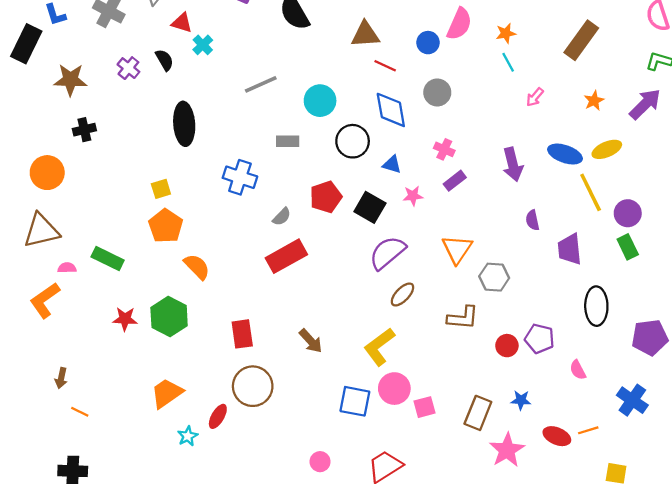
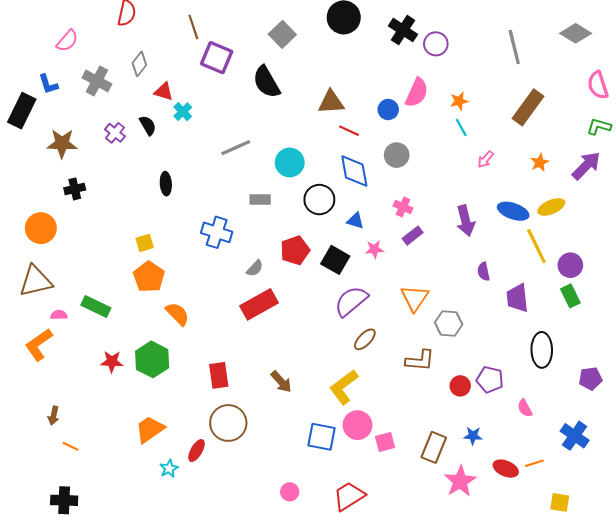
black ellipse: (184, 124) -> (166, 184), size x0.6
purple pentagon: (650, 337) -> (590, 379), size x0.7

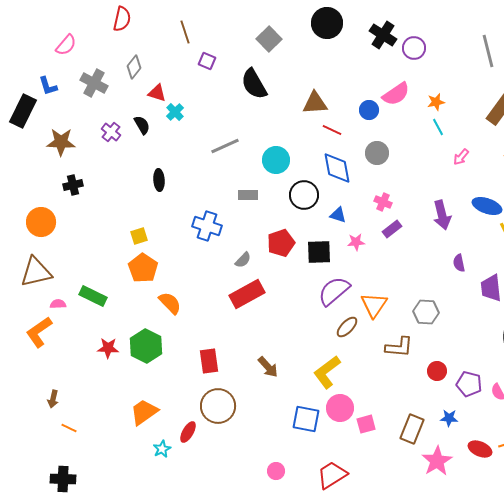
purple square: (217, 58) -> (207, 61), size x0.6
pink semicircle: (417, 93) -> (396, 94), turned 32
black square: (335, 260) -> (319, 252), turned -32
orange triangle: (415, 298) -> (374, 305), moved
purple pentagon: (490, 380) -> (469, 384), moved

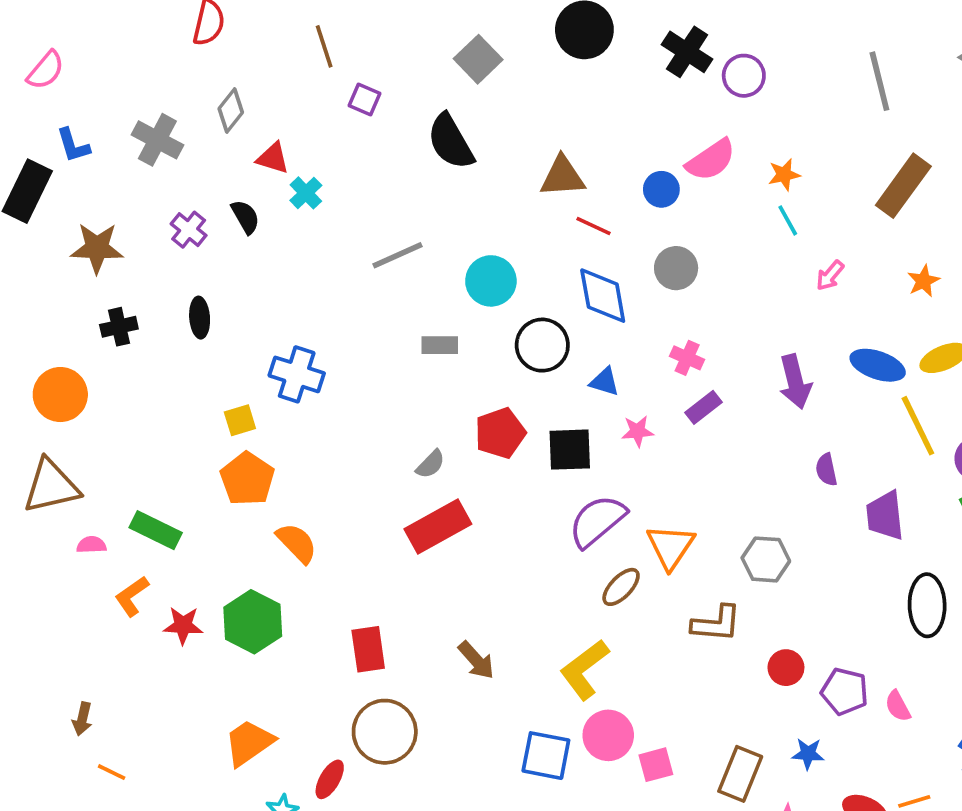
pink semicircle: (66, 45) -> (46, 70), moved
black ellipse: (159, 180) -> (200, 318), moved
blue cross: (207, 226) -> (297, 374), moved
orange L-shape: (39, 332) -> (132, 596), moved, size x0.7

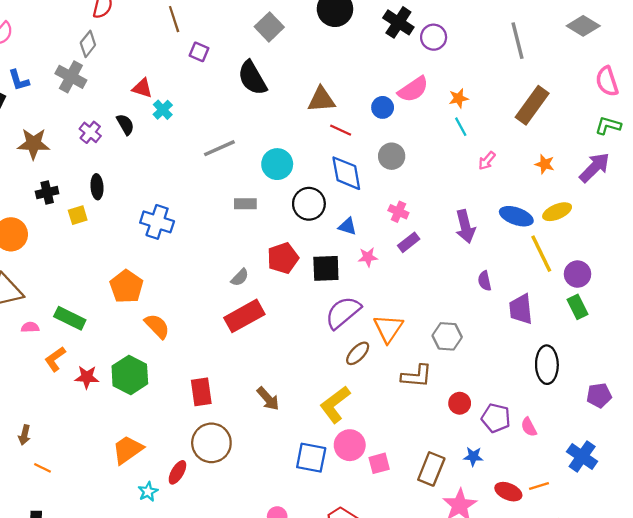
gray diamond: (231, 111) -> (88, 44), moved
orange star: (923, 281) -> (545, 164), turned -30
yellow square: (240, 420) -> (78, 215), moved

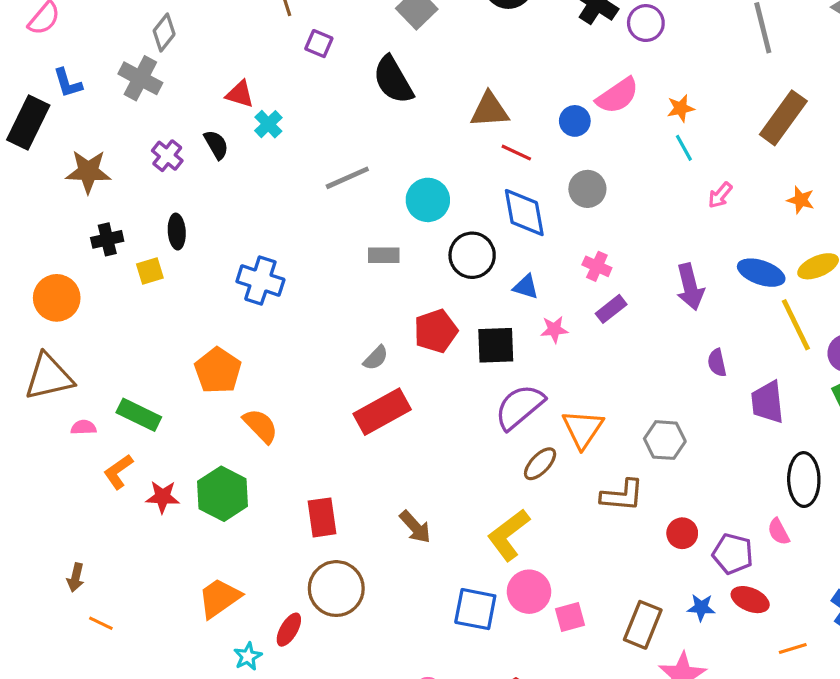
pink semicircle: (529, 427) -> (779, 532), moved
red ellipse: (508, 492) -> (750, 600), moved

